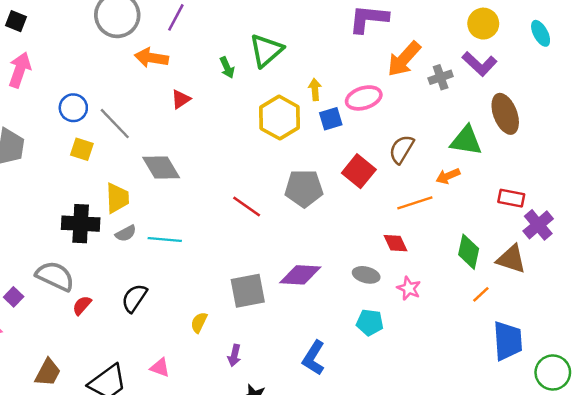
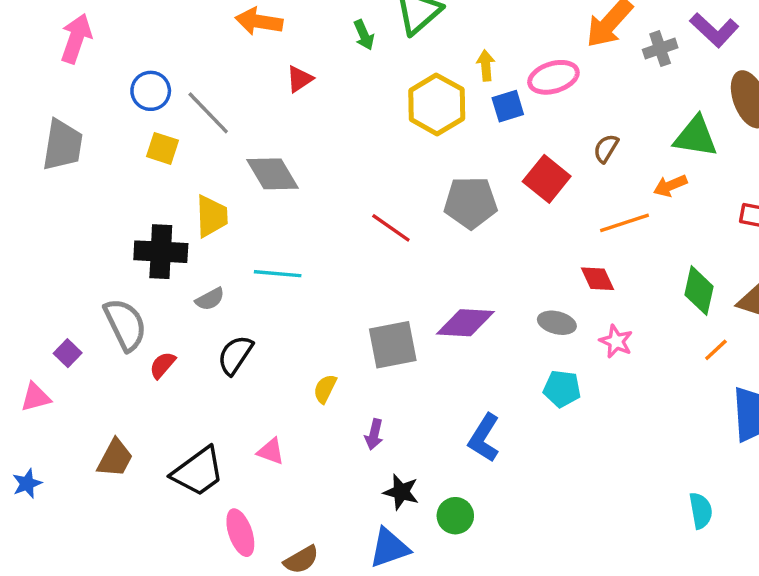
brown semicircle: (402, 149) -> (606, 148), size x0.7
gray semicircle: (126, 233) -> (210, 299), moved
gray semicircle: (55, 276) -> (125, 324), turned 39

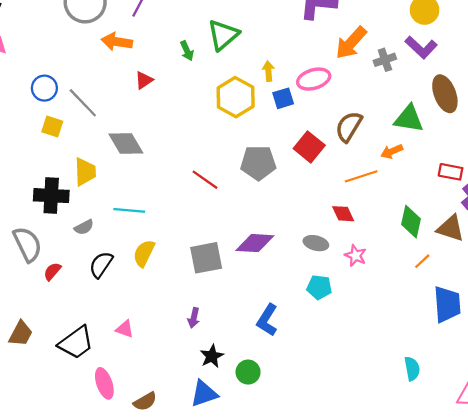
brown semicircle: (606, 148) -> (349, 127), size x1.6
yellow semicircle: (325, 389) -> (144, 253), moved, size x1.4
black star: (401, 492) -> (212, 356), turned 30

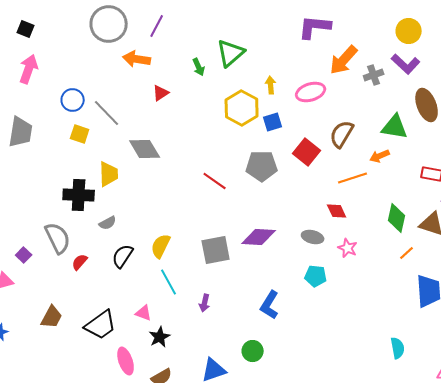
blue square: (283, 98) -> (273, 122), moved
cyan line: (129, 210) -> (169, 282), moved, turned 56
black star: (212, 356) -> (160, 337), moved

